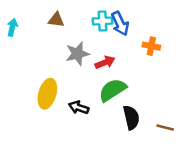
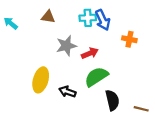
cyan arrow: (12, 27) -> (11, 23), turned -64

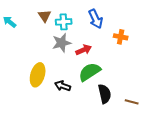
brown triangle: (48, 17) -> (45, 16), turned 48
cyan cross: (88, 18) -> (64, 22), moved

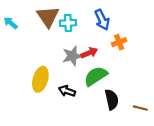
brown triangle: (45, 16) -> (48, 17), size x1.6
orange cross: (121, 37) -> (119, 42), moved, turned -32
gray star: (62, 43) -> (72, 56), moved

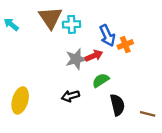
blue arrow: (102, 20) -> (107, 36), moved
green semicircle: (96, 76) -> (101, 80), size x0.7
yellow ellipse: (40, 79) -> (20, 100), moved
black arrow: (67, 91) -> (70, 96), turned -35

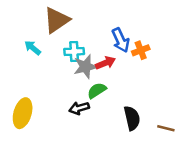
brown triangle: (50, 18) -> (57, 20), turned 30
cyan arrow: (11, 24) -> (33, 48), moved
cyan cross: (72, 24) -> (74, 52), moved
green semicircle: (101, 80) -> (97, 91), moved

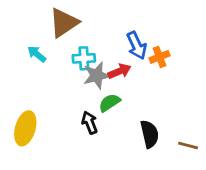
black arrow: (79, 108) -> (90, 123), turned 84

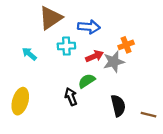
blue arrow: (137, 45) -> (89, 27), moved, turned -60
cyan arrow: (37, 54) -> (29, 54), moved
gray star: (97, 75) -> (114, 62), moved

